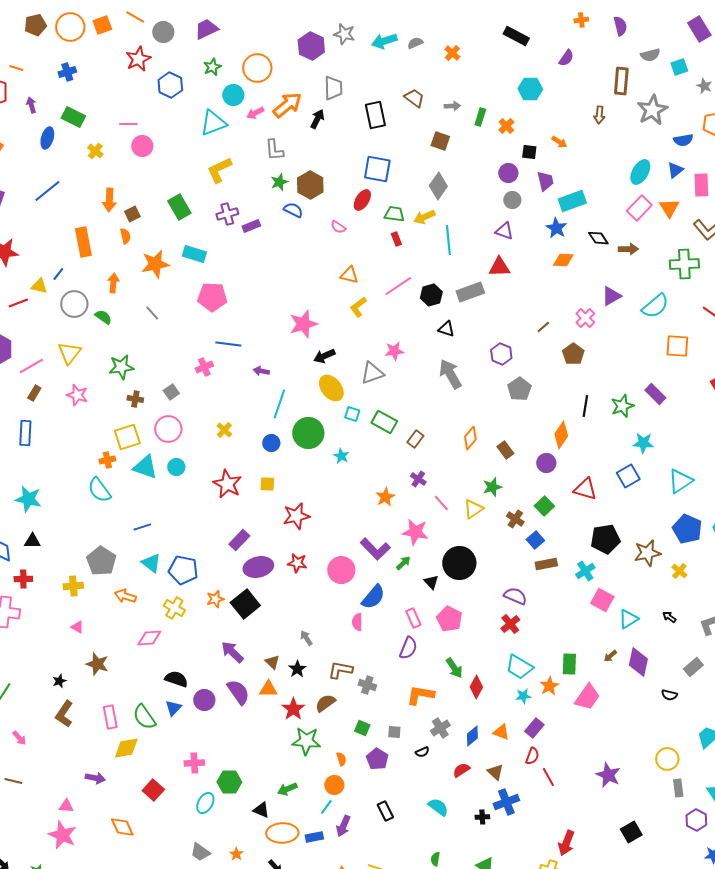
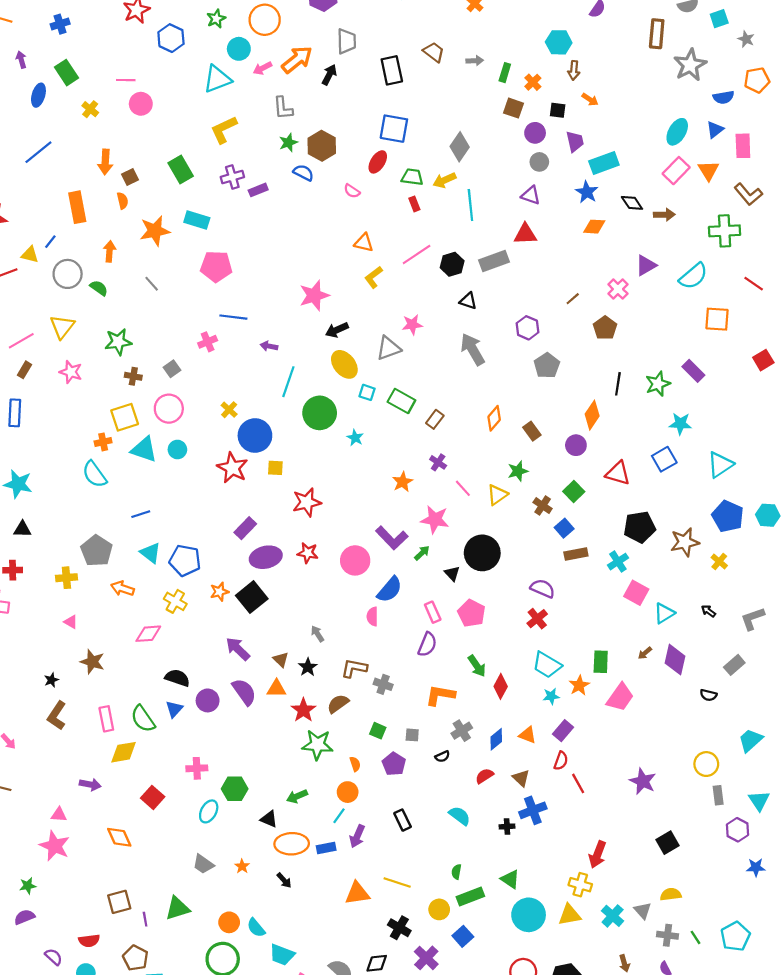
brown arrow: (599, 115) -> (574, 70), moved
green rectangle: (73, 117) -> (66, 73), turned 30
brown square: (440, 141) -> (513, 108), moved
blue circle: (271, 443) -> (255, 436), moved, size x1.8

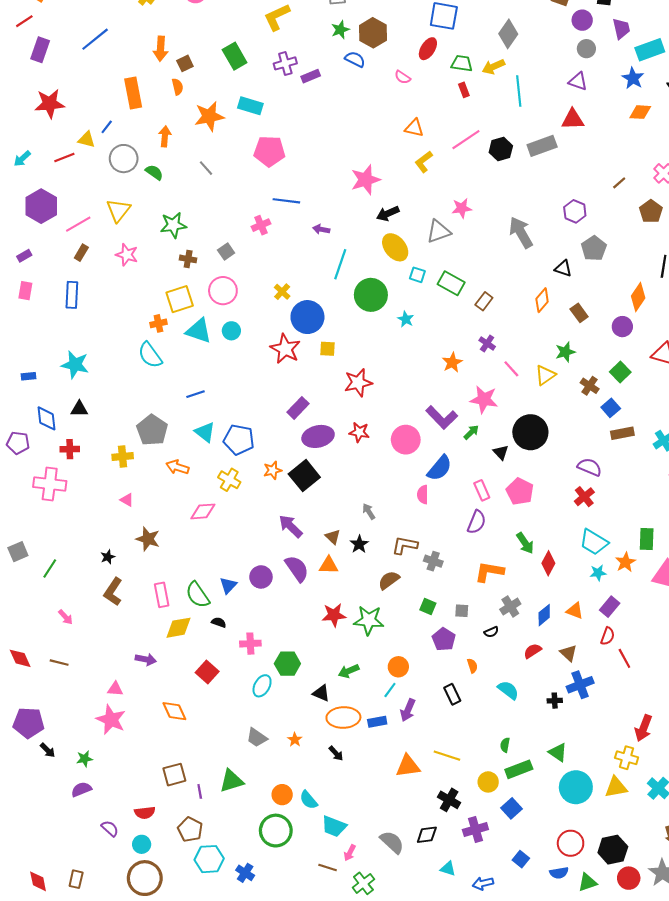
black triangle: (468, 301) -> (563, 268), moved
black semicircle: (177, 678) -> (219, 622), moved, size x0.6
red star: (303, 710) -> (334, 615), moved, turned 30
orange semicircle: (355, 764) -> (472, 666), moved
purple cross: (426, 958) -> (475, 830), turned 30

